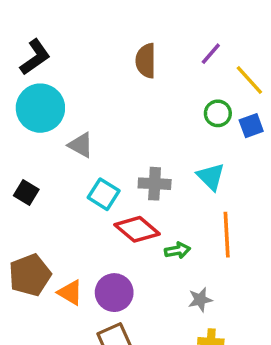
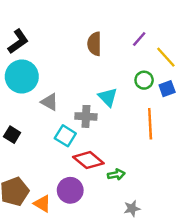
cyan triangle: (211, 177) -> (108, 97), moved
gray cross: (155, 184) -> (86, 116), moved
orange line: (227, 235) -> (150, 124), moved
purple circle: (114, 293) -> (70, 190), moved

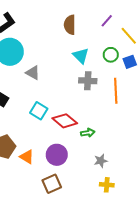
cyan triangle: (108, 97) -> (81, 56), moved
gray cross: (86, 116) -> (88, 81), moved
cyan square: (65, 136) -> (39, 111), moved
purple circle: (70, 190) -> (57, 155), moved

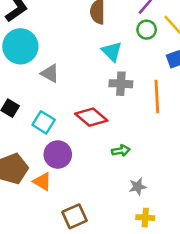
green circle: (111, 55) -> (147, 30), moved
cyan square: (39, 111) -> (44, 122), moved
red diamond: (65, 121) -> (91, 117), moved
purple circle: (57, 155) -> (58, 154), moved

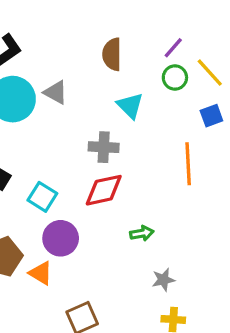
gray triangle: (50, 73) -> (56, 92), moved
gray cross: (121, 84) -> (104, 147), moved
red diamond: (91, 117) -> (104, 190), turned -52

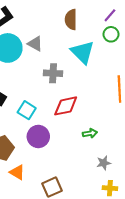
cyan triangle: (130, 106) -> (83, 52), size x1.4
gray cross: (104, 147) -> (53, 73), moved
orange triangle: (41, 273) -> (17, 172), moved

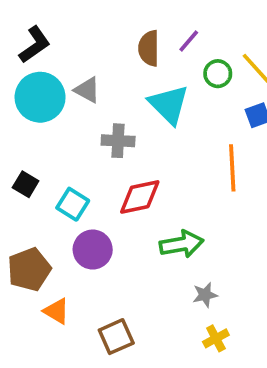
purple line: (110, 15) -> (189, 41), moved
green arrow: (90, 133) -> (181, 244), size x1.6
yellow cross: (110, 188) -> (216, 338), turned -32

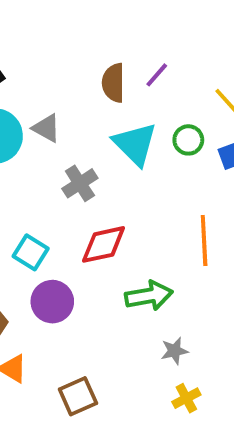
green circle: (218, 74) -> (188, 140), moved
gray cross: (118, 141) -> (80, 183), turned -36
orange line: (232, 168) -> (204, 240), moved

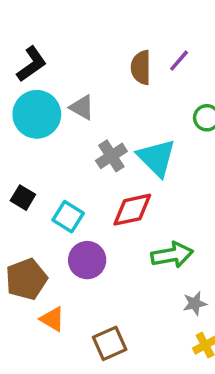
cyan triangle: (135, 144) -> (157, 158), moved

